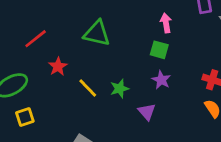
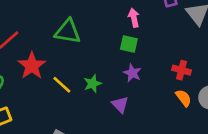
red star: (58, 67) -> (32, 66), size x1.5

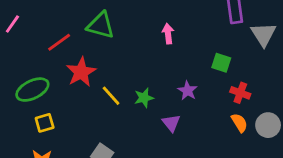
pink arrow: (134, 18) -> (168, 34), moved
green triangle: (68, 31) -> (101, 25), moved
green square: (129, 44) -> (221, 63), moved

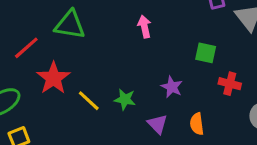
green star: (144, 98) -> (125, 99), turned 30
orange semicircle: (239, 123) -> (197, 124), moved, turned -150

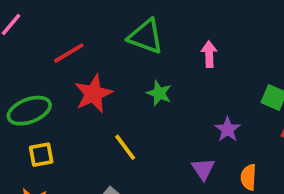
green triangle: (70, 25) -> (146, 36), moved
green star: (125, 99) -> (159, 93), moved
yellow line: (89, 101) -> (125, 147), moved

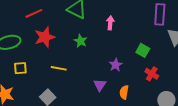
yellow line: (125, 147) -> (59, 68), turned -49
yellow square: (41, 155) -> (20, 68), moved

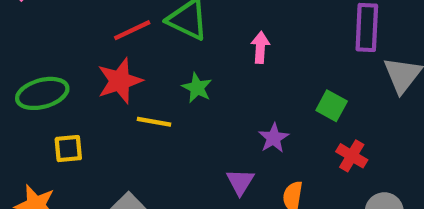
red line: (34, 13) -> (132, 30), moved
yellow line: (59, 68) -> (154, 122), moved

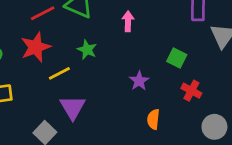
yellow line: (154, 122) -> (59, 73), turned -35
purple triangle: (240, 182) -> (73, 107), moved, size x1.4

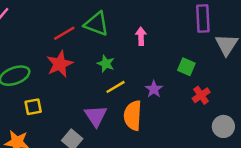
yellow line: (59, 73) -> (116, 87), moved
red cross: (191, 91) -> (201, 95), turned 30
orange semicircle: (153, 119) -> (133, 115), moved, size x1.6

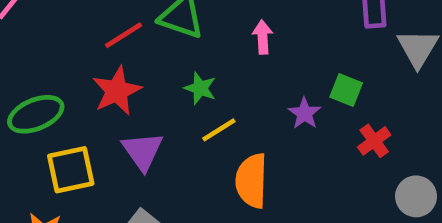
purple star: (154, 89) -> (305, 113), moved
yellow square: (33, 107) -> (71, 170), size x1.5
purple triangle: (96, 116) -> (142, 151), moved

